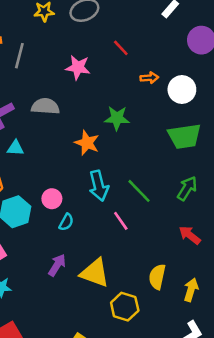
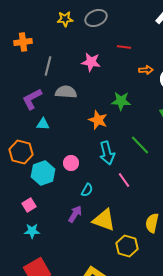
red line: (121, 48) -> (124, 47), turned -40
gray line: (19, 56) -> (48, 66), moved
green line: (139, 191) -> (140, 145), moved
cyan semicircle: (66, 222) -> (87, 190), moved

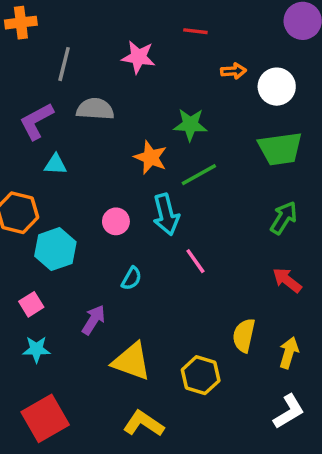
green line: (140, 145) -> (199, 175), moved, turned -75
pink circle: (71, 163) -> (116, 221), moved
purple arrow: (75, 214) -> (93, 320), moved
yellow triangle: (104, 220) -> (132, 361), moved

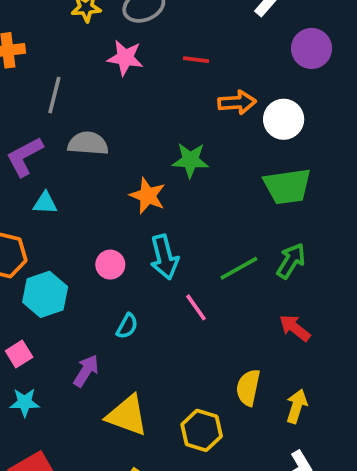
pink star: (138, 57) -> (125, 58), moved
orange arrow: (233, 71) -> (237, 102), size x1.4
green line: (199, 175) -> (239, 268), moved

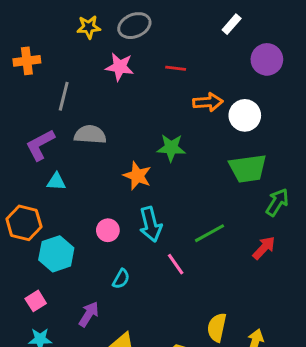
green arrow: (291, 261) -> (277, 202), moved
red arrow: (295, 328) -> (264, 248), moved, turned 95

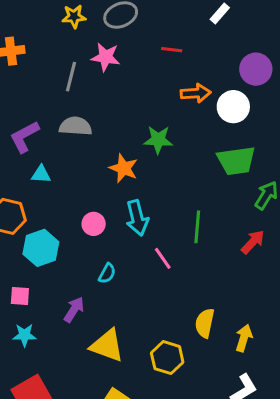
purple circle: (267, 59) -> (256, 69), moved
red line: (176, 68) -> (172, 50), moved
gray line: (64, 96) -> (71, 77), moved
green line: (209, 233) -> (197, 227), turned -56
pink square: (36, 301) -> (20, 296), turned 36

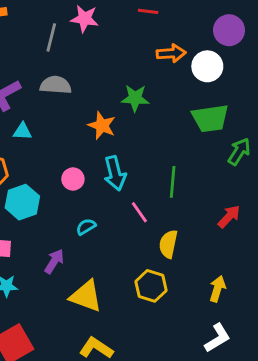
red arrow: (253, 242) -> (229, 217), moved
cyan semicircle: (107, 273) -> (86, 227), turned -150
yellow semicircle: (205, 323) -> (168, 244), moved
yellow hexagon: (167, 358) -> (151, 286), moved

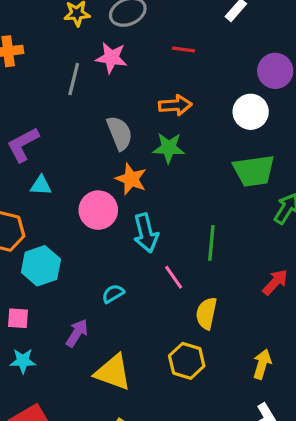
orange arrow: (171, 53) -> (175, 105), moved
gray semicircle: (56, 85) -> (120, 133), moved, turned 64
pink circle: (73, 179) -> (98, 210), moved, size x1.5

